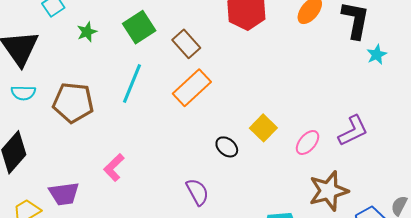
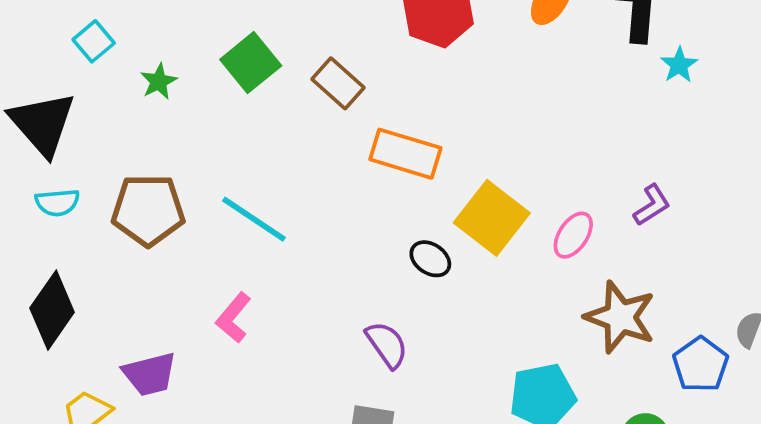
cyan line: (132, 83) -> (254, 219), moved, turned -72
orange rectangle: (192, 88) -> (405, 154), moved, turned 66
yellow square: (263, 128) -> (492, 218), size x1.5
purple L-shape: (353, 131) -> (652, 205), size x0.7
brown star: (329, 191) -> (620, 317), turned -30

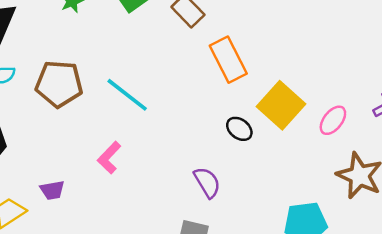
orange rectangle: (405, 154) -> (228, 60), turned 42
purple trapezoid: (150, 374) -> (52, 190), size x0.7

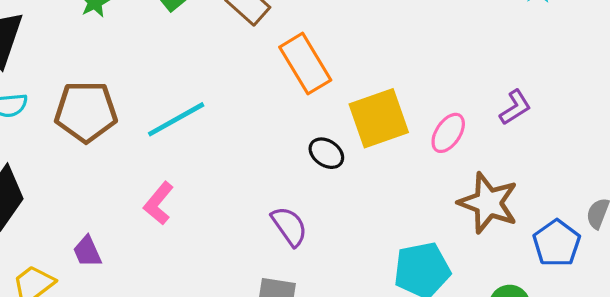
cyan line: (127, 95) -> (176, 119), turned -63
yellow square: (281, 105) -> (379, 118), turned 33
purple trapezoid: (52, 190) -> (87, 251), turned 80

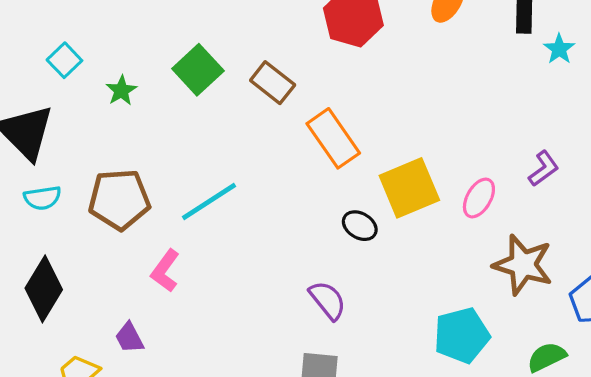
pink L-shape: (159, 203) -> (165, 271), moved

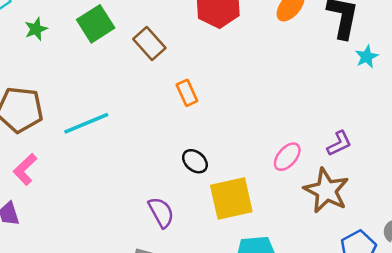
orange rectangle: (333, 138) -> (187, 93), size x0.6
yellow square: (409, 188) -> (231, 198), moved
brown star: (523, 265) -> (326, 191), moved
pink L-shape: (165, 271) -> (25, 169), moved

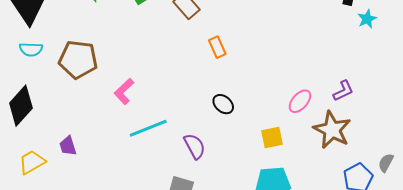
cyan line: (86, 123) -> (148, 128), moved
pink L-shape: (25, 169) -> (124, 91), moved
yellow square: (231, 198) -> (272, 137), moved, size x0.6

